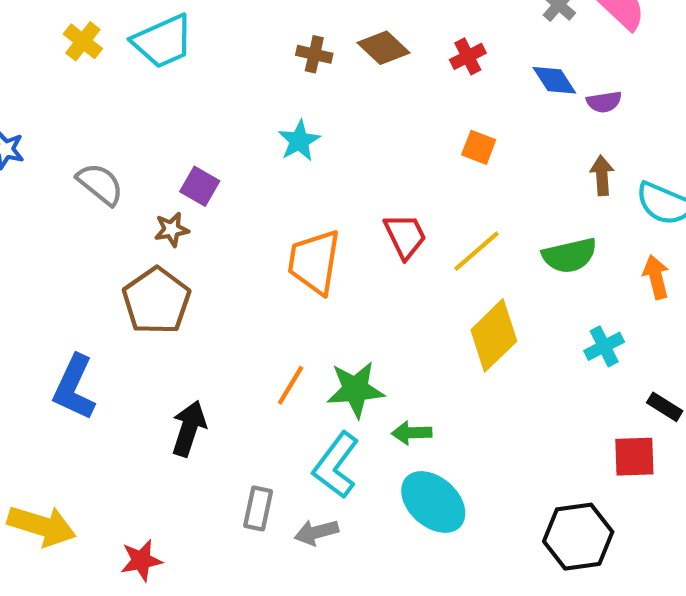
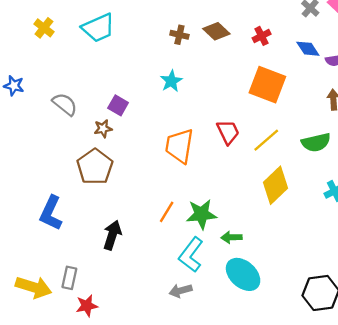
yellow cross: (83, 41) -> (44, 28), moved
orange square: (479, 147) -> (267, 85), size x2.0
gray rectangle: (258, 508) -> (69, 278), moved

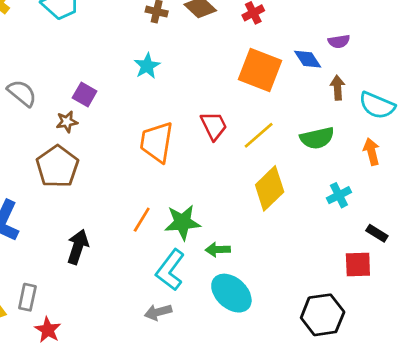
blue diamond: (308, 49) -> (308, 59), moved
red star: (87, 306) -> (48, 330), turned -30

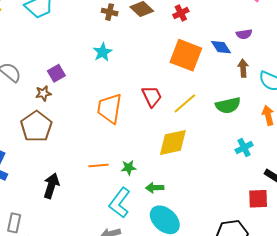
purple square: (85, 94) -> (56, 73), turned 30
yellow diamond: (270, 188) -> (173, 143), moved, turned 32
orange line: (142, 220) -> (99, 166), turned 54
green star: (182, 222) -> (129, 168), size x0.6

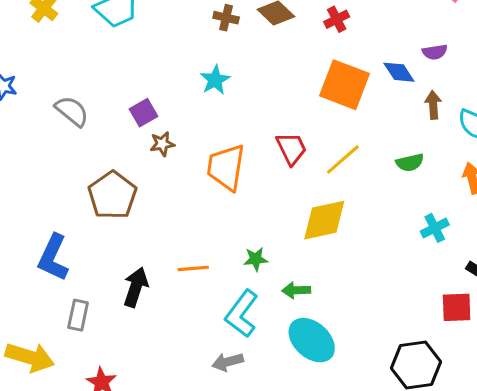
brown star: (43, 93) -> (162, 144), moved
green semicircle: (228, 105) -> (410, 163), size x0.7
orange line: (99, 166) -> (193, 268), moved
gray rectangle: (14, 223) -> (78, 315), moved

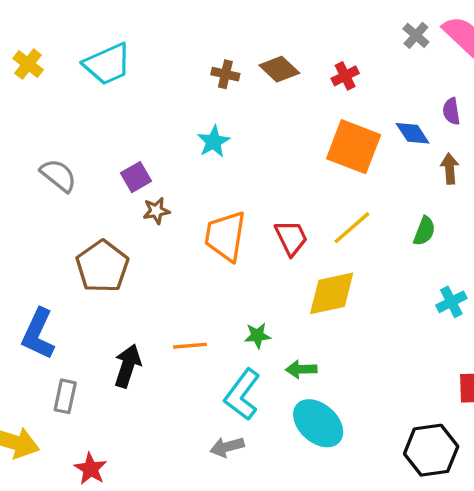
purple semicircle: (435, 52) -> (451, 111), turned 90
red trapezoid: (291, 149) -> (291, 238), moved
green semicircle: (410, 163) -> (424, 231), turned -56

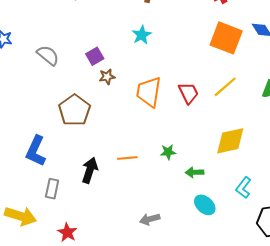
yellow diamond: (332, 293) -> (230, 141), moved
cyan L-shape: (242, 395) -> (243, 188), moved, size x0.7
cyan ellipse: (318, 423) -> (205, 205), size x0.7

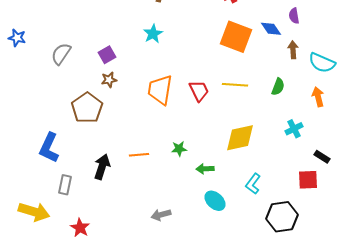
gray semicircle: (48, 55) -> (61, 54), turned -95
brown star: (107, 77) -> (109, 80), moved
yellow line: (225, 87) -> (235, 85), turned 45

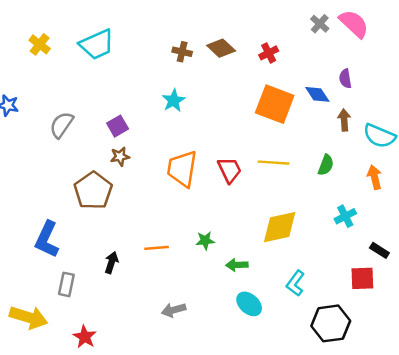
black arrow: (102, 167) -> (111, 262), size x0.7
gray arrow: (161, 215) -> (174, 310), moved

